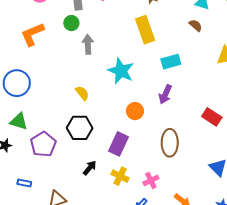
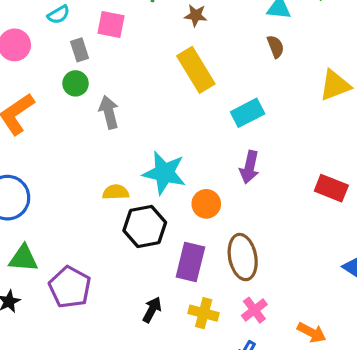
brown semicircle: (196, 25) -> (276, 47), turned 40
cyan star: (121, 71) -> (164, 173), moved
yellow semicircle: (82, 93) -> (116, 192), turned -42
black hexagon: (80, 128) -> (145, 226), moved
brown ellipse: (170, 143) -> (243, 257), moved

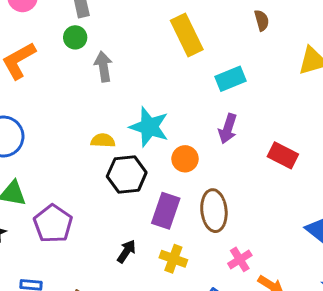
red rectangle: (331, 188) -> (283, 155), moved
pink cross: (254, 310) -> (240, 259), moved

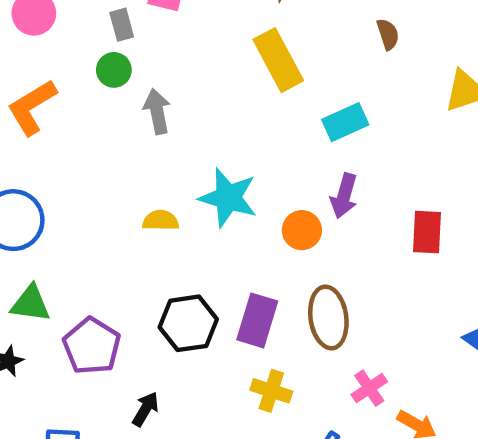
red rectangle: (283, 155) -> (427, 232), turned 68
orange circle: (185, 159) -> (302, 230), moved
black hexagon: (127, 174) -> (188, 323), moved
black arrow: (126, 251) -> (145, 409), moved

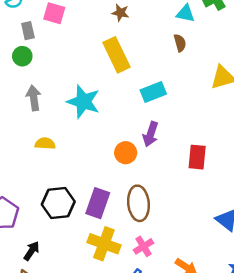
gray arrow: (157, 111) -> (34, 98), moved
cyan star: (228, 198) -> (83, 102), moved
pink cross: (369, 388) -> (144, 246), moved
yellow cross: (271, 391) -> (104, 244), size x1.4

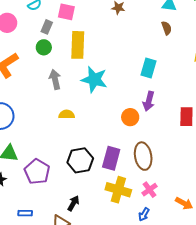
gray rectangle: (28, 31) -> (47, 27), turned 40
yellow rectangle: (117, 55) -> (78, 45), moved, turned 32
cyan rectangle: (153, 92) -> (148, 68), turned -48
black arrow: (32, 251) -> (73, 203), moved

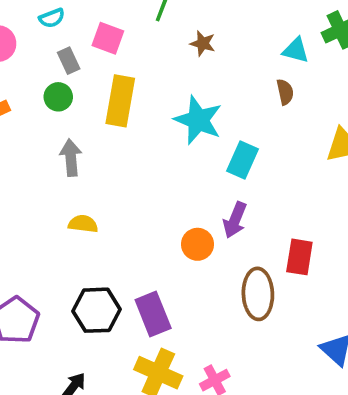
gray rectangle: (47, 27) -> (69, 61), turned -56
cyan star: (94, 79) -> (198, 120), moved
brown ellipse: (143, 156) -> (258, 294), moved
purple rectangle: (111, 158) -> (153, 314), turned -45

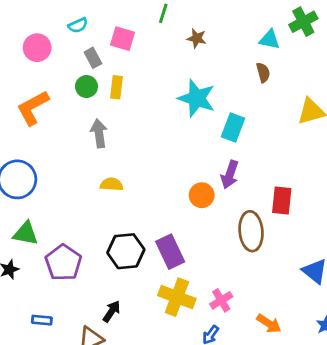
yellow rectangle: (120, 101) -> (116, 87), moved, size x0.6

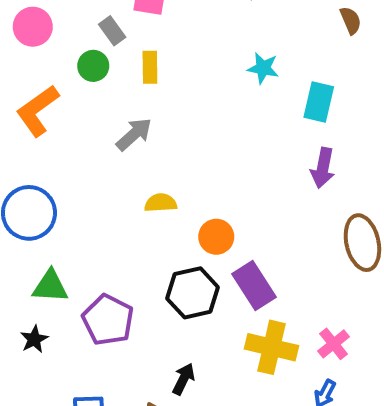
green circle: (86, 87) -> (93, 66), moved
cyan star: (197, 98) -> (263, 68), size x0.6
gray arrow: (99, 133) -> (134, 134), turned 64
orange circle: (202, 195) -> (216, 237), moved

